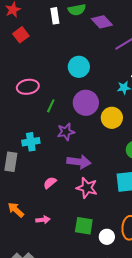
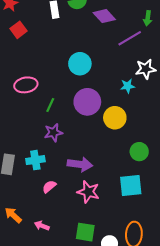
purple star: (66, 132) -> (53, 133), moved
cyan cross: (31, 142) -> (35, 160), moved
pink arrow: (43, 220) -> (42, 226), turned -152

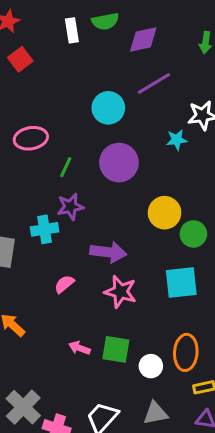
purple diamond: (104, 16) -> (143, 39), turned -60
purple line: (130, 38) -> (154, 84), moved
yellow circle: (115, 118) -> (165, 213), moved
cyan cross: (35, 160) -> (45, 229), moved
pink arrow: (42, 226) -> (79, 348), moved

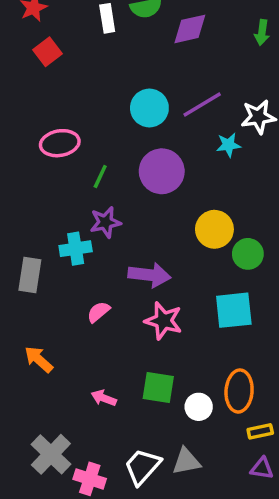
purple line: (154, 84) -> (202, 104), moved
pink arrow: (79, 348) -> (104, 398), moved
gray triangle: (155, 413) -> (186, 461), moved

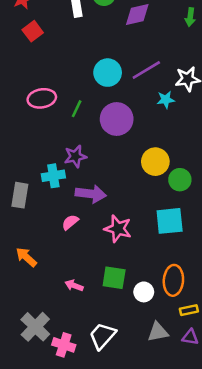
green line: (100, 177) -> (77, 109), moved
purple arrow: (149, 275) -> (91, 194), moved
gray triangle: (186, 461) -> (158, 332), moved

